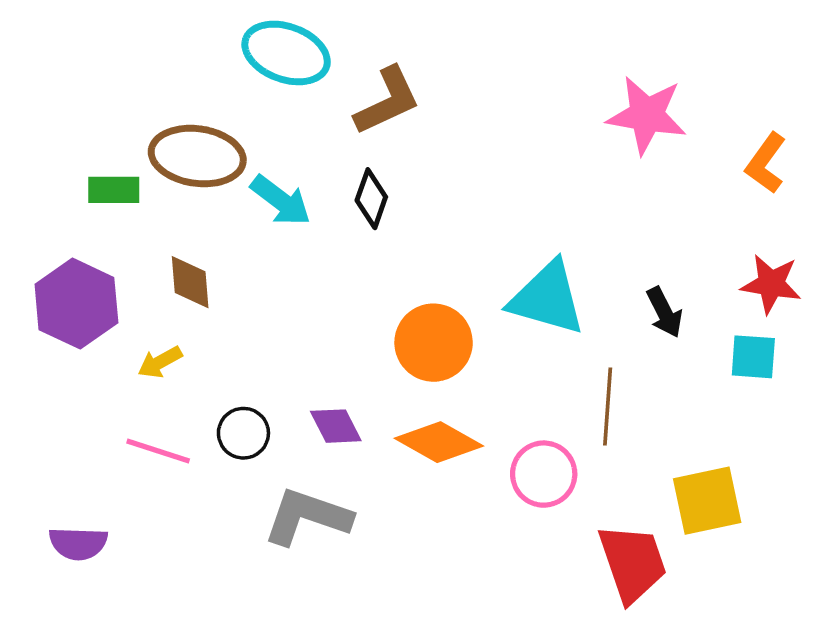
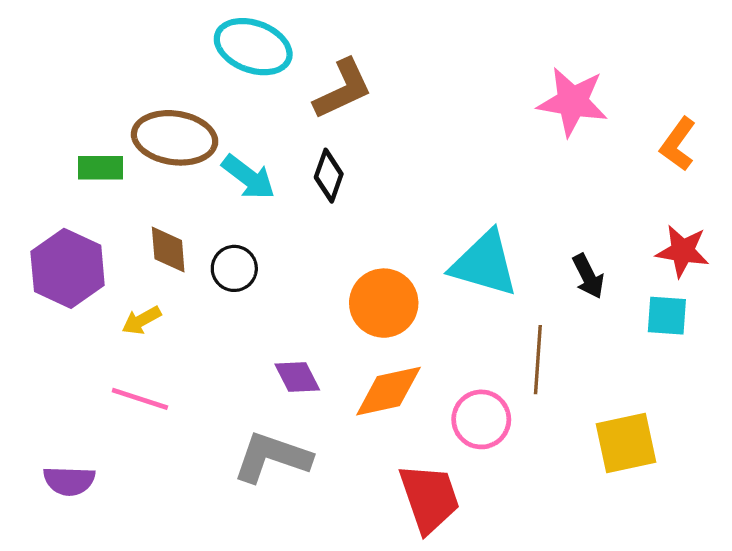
black circle: (243, 433) -> (234, 268), moved
orange diamond: (439, 442) -> (388, 391), turned -42
red trapezoid: (633, 563) -> (429, 498), moved

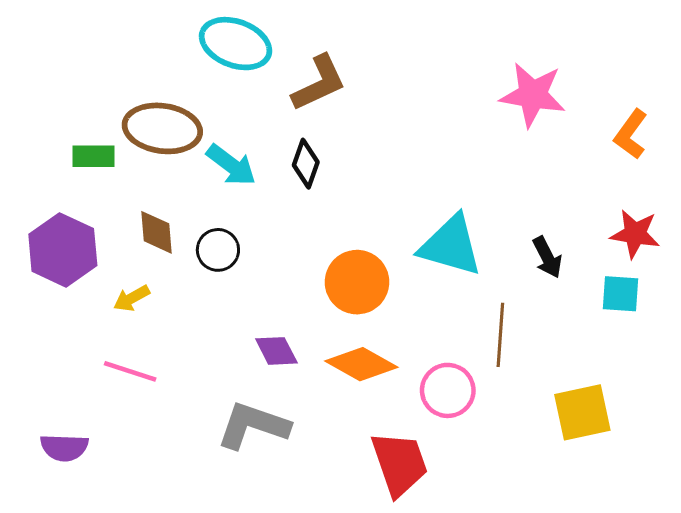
orange diamond: (388, 391) -> (361, 364), turned 42

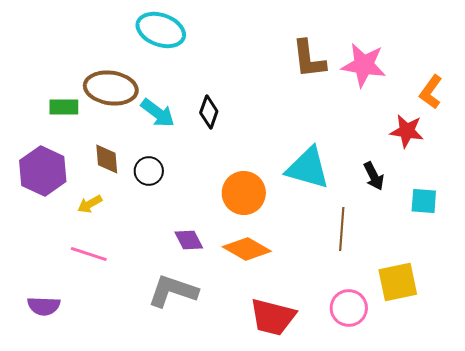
brown L-shape: (319, 83) -> (309, 59), moved, turned 108
red star: (635, 234) -> (407, 131), moved
pink circle: (448, 390) -> (349, 308), moved
red trapezoid: (399, 464) -> (273, 317), turned 123

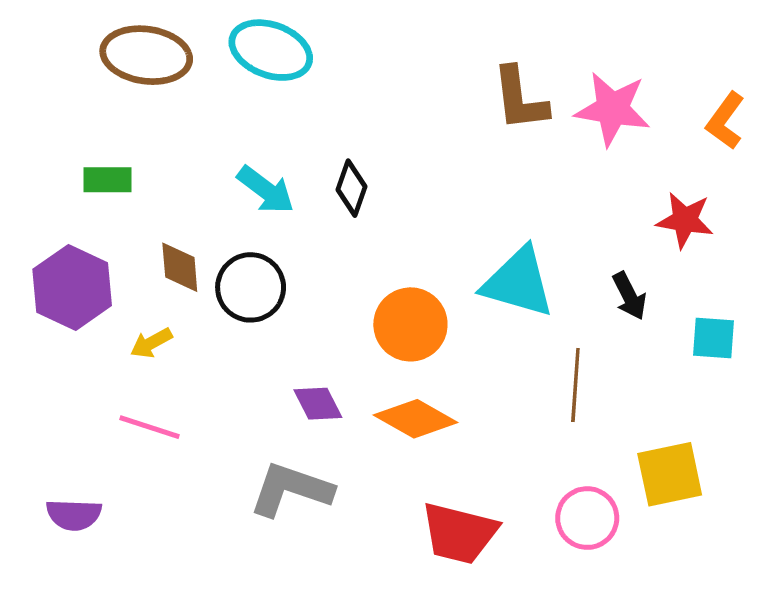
brown ellipse: (111, 88) -> (146, 55), moved
orange L-shape: (431, 92) -> (725, 121), moved
black circle: (149, 171) -> (251, 287), size x1.4

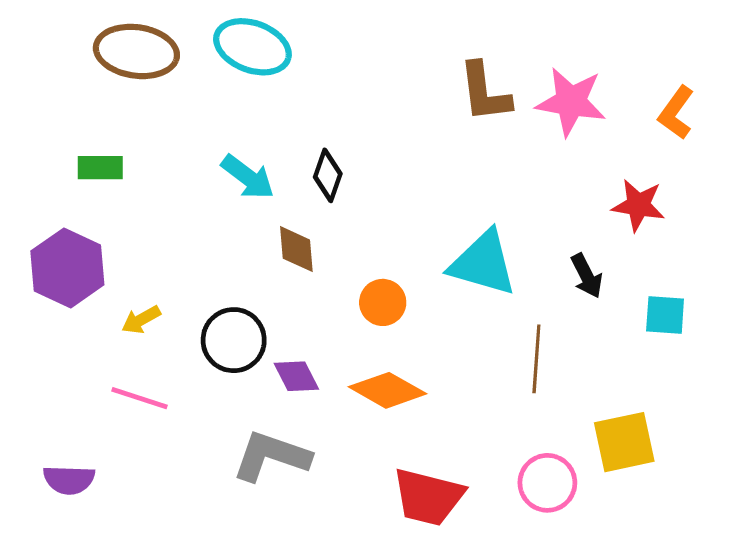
brown diamond: (180, 267) -> (296, 249), moved
black circle: (251, 287) -> (234, 340), moved
orange circle: (410, 324) -> (383, 302), size x0.7

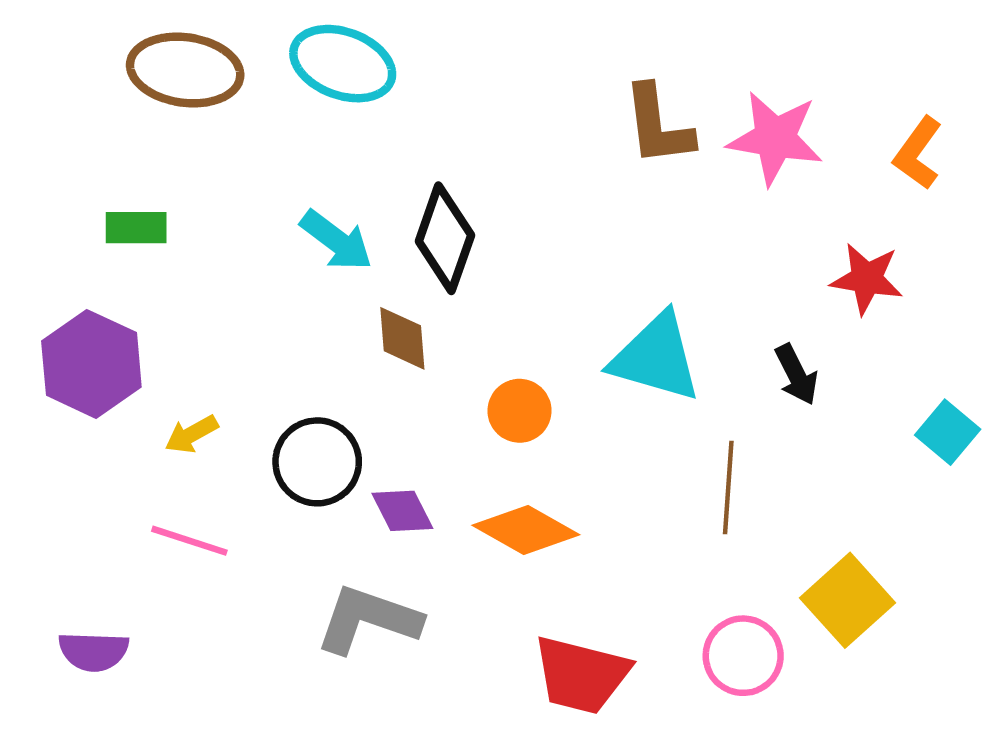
black diamond: (328, 175) -> (445, 238), size x1.5
cyan square: (665, 315) -> (948, 432), moved, turned 36
yellow square: (624, 442) -> (847, 600), turned -30

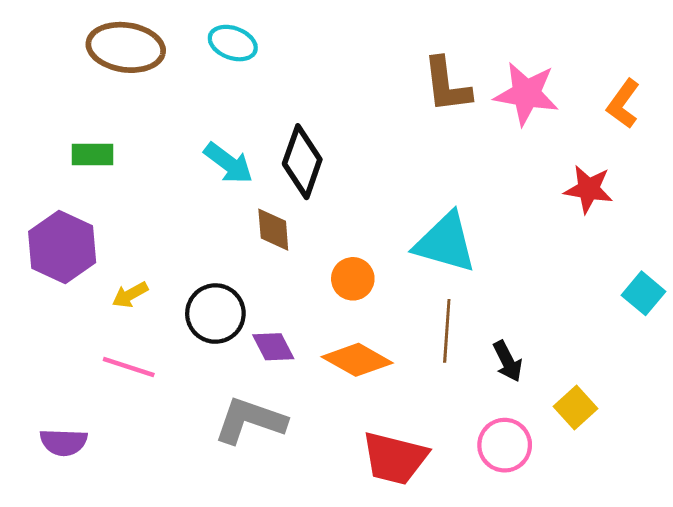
cyan ellipse: (343, 64) -> (233, 43), size x0.7
black arrow: (796, 375) -> (508, 361), moved
brown line: (728, 487) -> (447, 331), moved
yellow square: (847, 600) -> (576, 408), size x0.7

